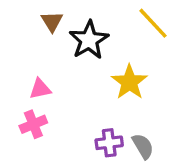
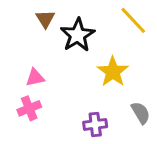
gray semicircle: (143, 146) -> (141, 113), moved

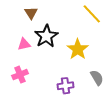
black star: (78, 35) -> (46, 36), moved
pink triangle: (35, 78) -> (24, 44), moved

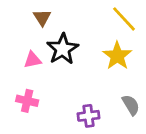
yellow star: (78, 49) -> (117, 56), moved
pink cross: (20, 75) -> (27, 101), turned 35

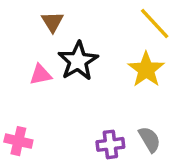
pink cross: (27, 101) -> (18, 141), moved
gray semicircle: (131, 105) -> (150, 139), moved

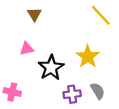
black star: (78, 61) -> (51, 68), moved
yellow star: (146, 70) -> (88, 56), moved

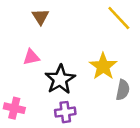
gray semicircle: (98, 91) -> (123, 90), moved, turned 42
purple cross: (72, 94) -> (65, 112), moved

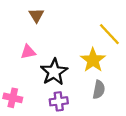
yellow line: (119, 18) -> (109, 34), moved
gray semicircle: (123, 90) -> (99, 90), moved

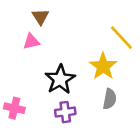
pink triangle: (28, 52) -> (31, 42), moved

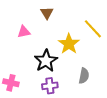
brown triangle: (40, 17) -> (47, 13), moved
yellow star: (103, 66) -> (69, 44), moved

